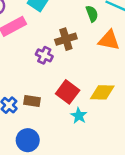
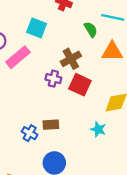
red square: (68, 92) -> (80, 85), moved

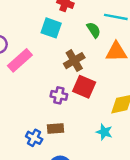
cyan square: (37, 28) -> (51, 28), moved
purple cross: (53, 79) -> (59, 95), moved

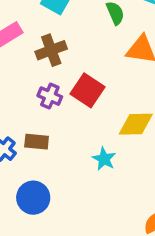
brown cross: (74, 61) -> (51, 50), moved

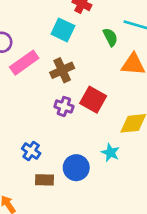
brown rectangle: (37, 142) -> (45, 180), moved
blue circle: (33, 198) -> (76, 168), moved

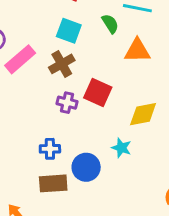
cyan square: (63, 30) -> (69, 31), moved
blue cross: (31, 151) -> (50, 149), moved, turned -30
brown rectangle: (45, 180) -> (53, 183), size x1.4

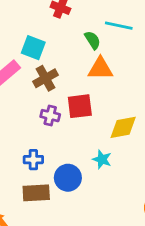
cyan square: (69, 31) -> (33, 48), moved
orange triangle: (137, 51) -> (100, 69), moved
red square: (98, 93) -> (80, 106), turned -32

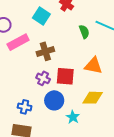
cyan square: (33, 48) -> (41, 16), moved
orange triangle: (100, 69) -> (93, 66), moved
blue circle: (68, 178) -> (54, 100), moved

